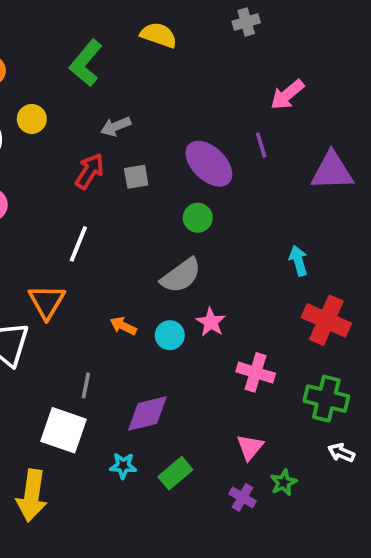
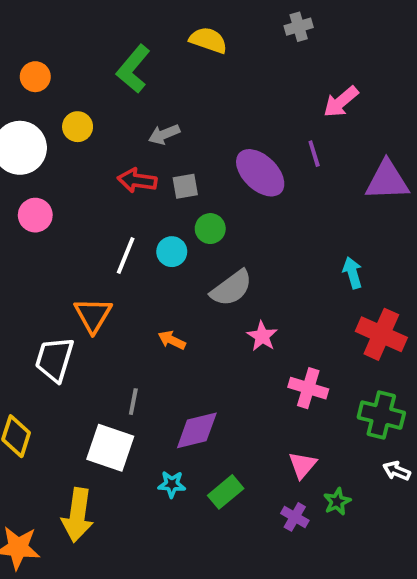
red arrow: (90, 171) -> (137, 180), turned -114
green circle: (198, 218) -> (210, 229), moved
cyan circle: (170, 335) -> (172, 252), moved

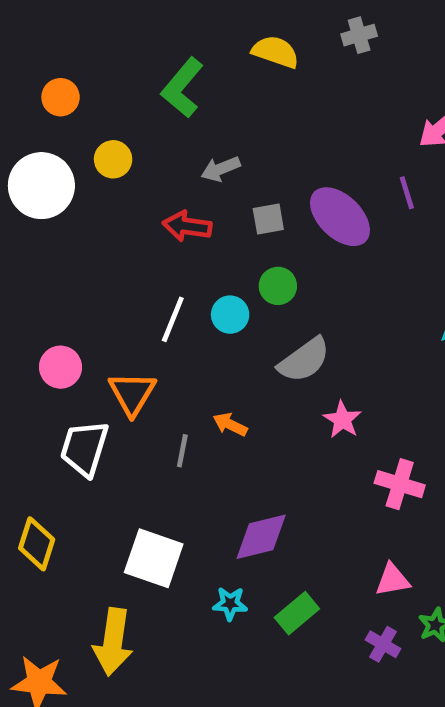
gray cross: (299, 27) -> (359, 35), moved
gray square: (185, 186) -> (268, 219), moved
pink circle: (35, 215) -> (61, 367), moved
gray line: (133, 402) -> (182, 451), moved
pink triangle: (302, 465) -> (393, 580), turned 40

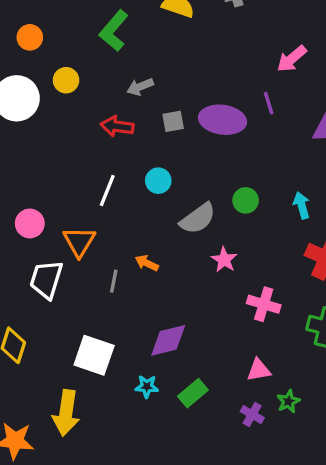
purple ellipse: (340, 217) -> (223, 120), turned -36
green circle: (278, 286) -> (246, 200), moved
cyan circle: (230, 315) -> (158, 181), moved

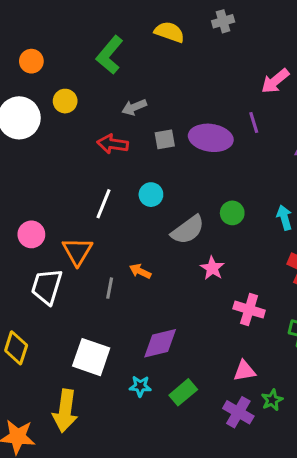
purple cross: (252, 415) -> (238, 412), size x1.4

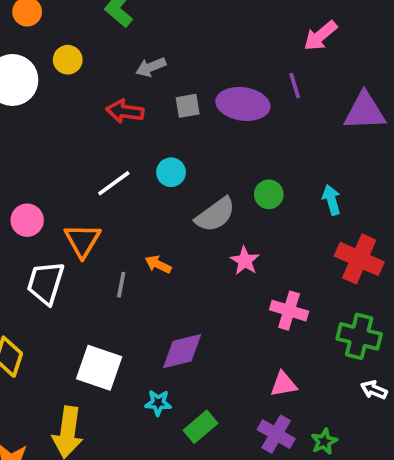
white line: (103, 204) -> (114, 183), turned 32
green rectangle: (183, 392) -> (201, 427), moved
green star: (272, 400) -> (324, 441), moved

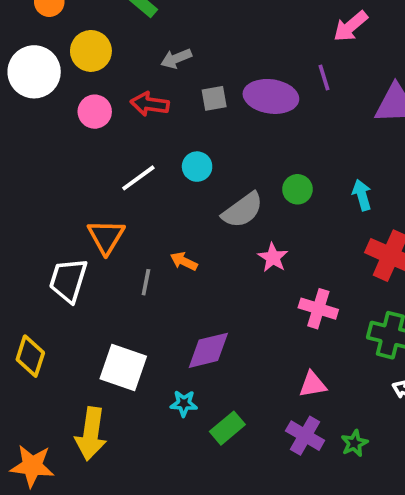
yellow circle: (68, 60) -> (91, 51), size x1.4
pink circle: (27, 220) -> (95, 112), moved

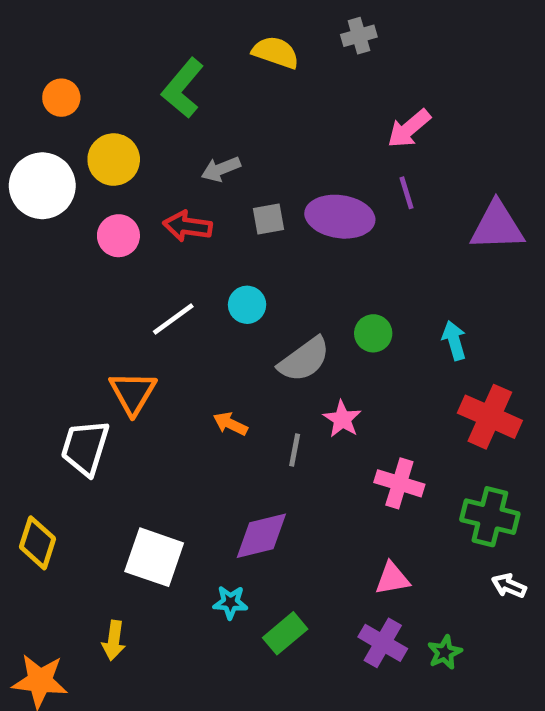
pink arrow: (351, 26) -> (409, 129), moved
gray line: (146, 282) -> (295, 450), moved
yellow arrow: (91, 434) -> (114, 640), size x0.6

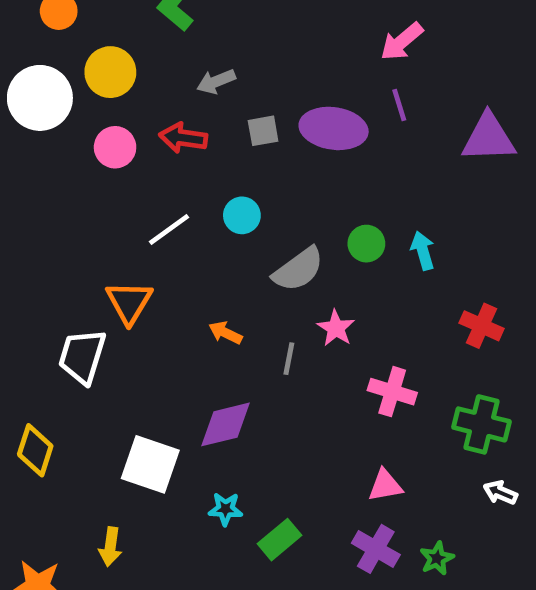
cyan arrow: (454, 340) -> (423, 251), moved
red cross: (490, 417) -> (482, 326), size x0.7
purple diamond: (261, 536) -> (225, 424), moved

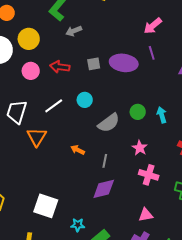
gray arrow: (216, 81) -> (74, 31), moved
pink star: (336, 328) -> (140, 148), moved
white trapezoid: (82, 356) -> (17, 112), moved
purple diamond: (225, 424) -> (104, 189), moved

